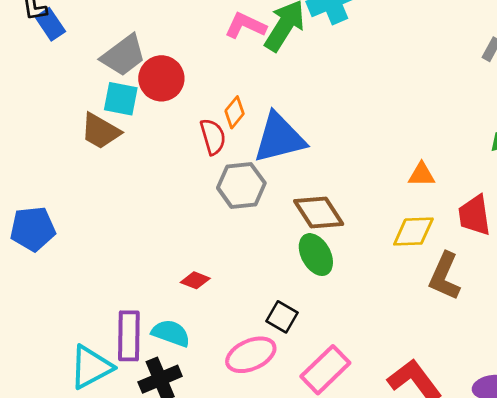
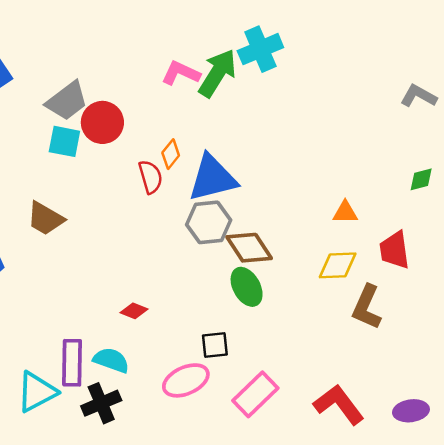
brown trapezoid: (100, 131) -> (45, 219), moved
gray hexagon: (241, 185) -> (209, 222), moved
black square: (282, 317) -> (215, 345), turned -36

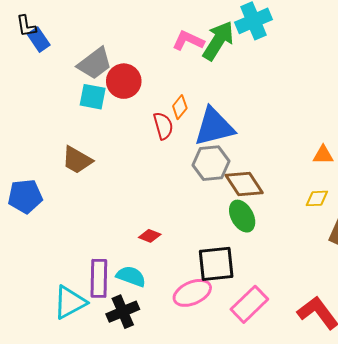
yellow diamond: (338, 265) -> (317, 198), size x0.7
black square: (215, 345) -> (216, 264), size x1.6

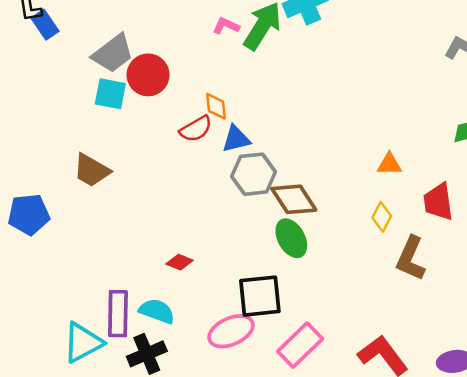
pink L-shape: (188, 41) -> (226, 26), size x0.7
orange diamond: (180, 107) -> (216, 106), turned -45
red semicircle: (163, 126) -> (196, 129), turned 76
blue triangle: (214, 127) -> (236, 139), moved, size x0.6
yellow diamond: (317, 198) -> (382, 217), turned -60

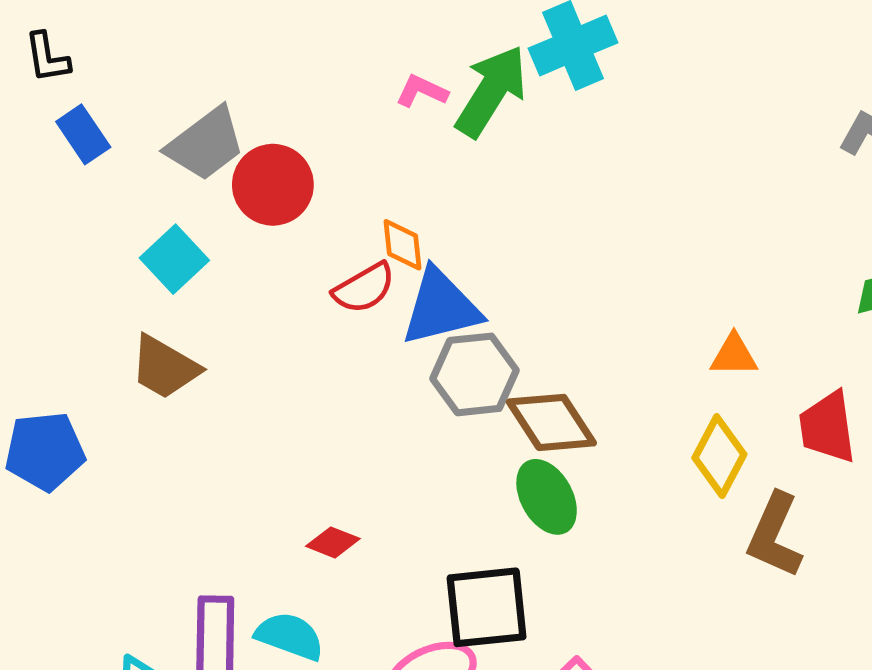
blue rectangle: (45, 25) -> (83, 134), moved
cyan square: (110, 94) -> (174, 259), moved, turned 36
blue triangle: (236, 139) -> (441, 307), size x1.5
yellow diamond: (382, 217) -> (719, 456), size x1.4

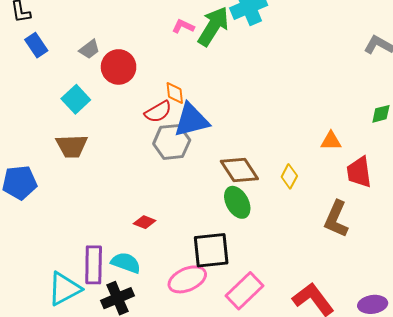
gray trapezoid: (206, 144) -> (89, 49), size x0.6
orange triangle: (734, 355) -> (331, 141), moved
brown trapezoid: (165, 367) -> (72, 146), turned -32
gray hexagon: (475, 374) -> (172, 142), moved
yellow diamond: (719, 456) -> (289, 176), moved, size x0.7

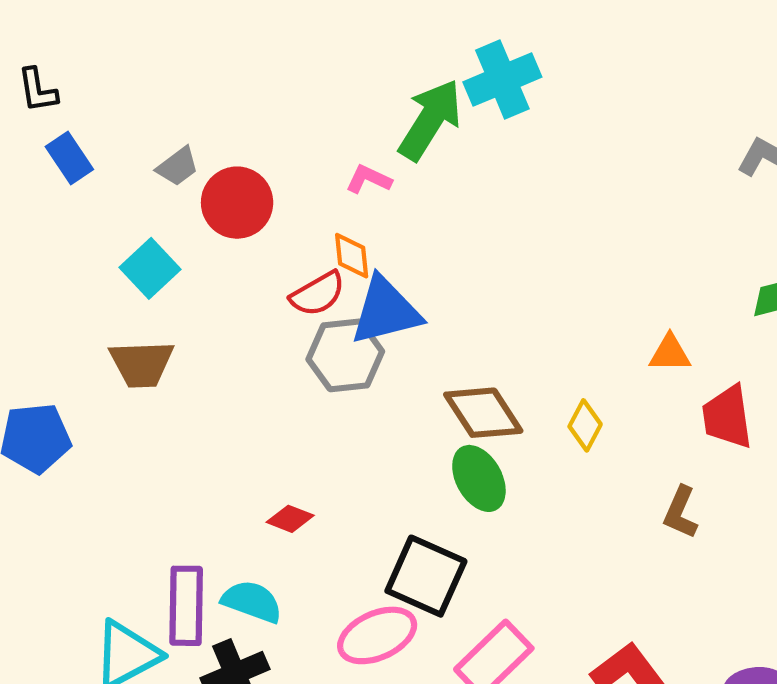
pink L-shape: (183, 26) -> (369, 179), moved
brown L-shape: (336, 219) -> (681, 512), size x0.7
black square: (211, 250) -> (426, 576), turned 30

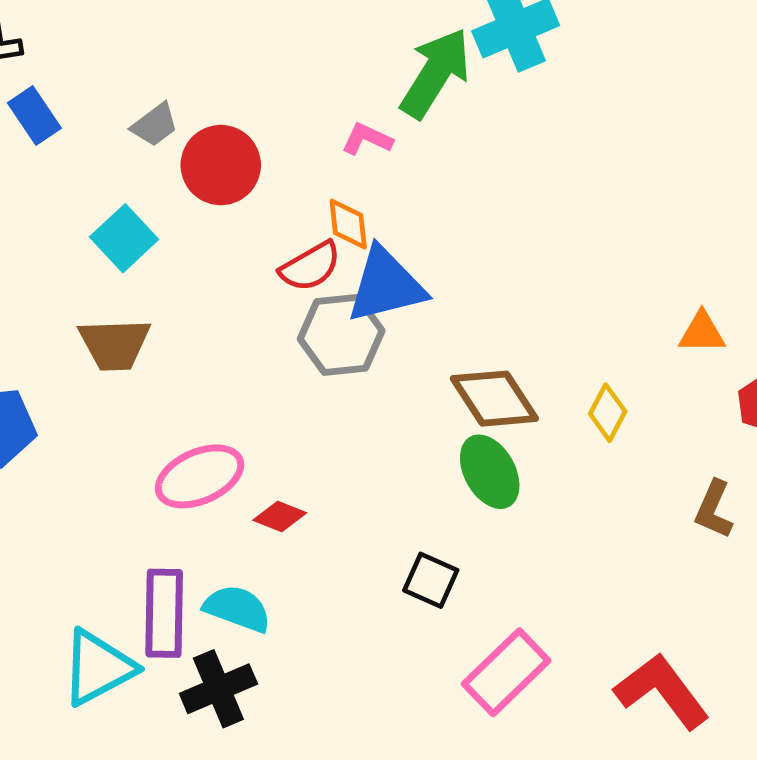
black square: (426, 576) -> (431, 580), size x0.6
pink ellipse: (377, 635) -> (200, 476), moved

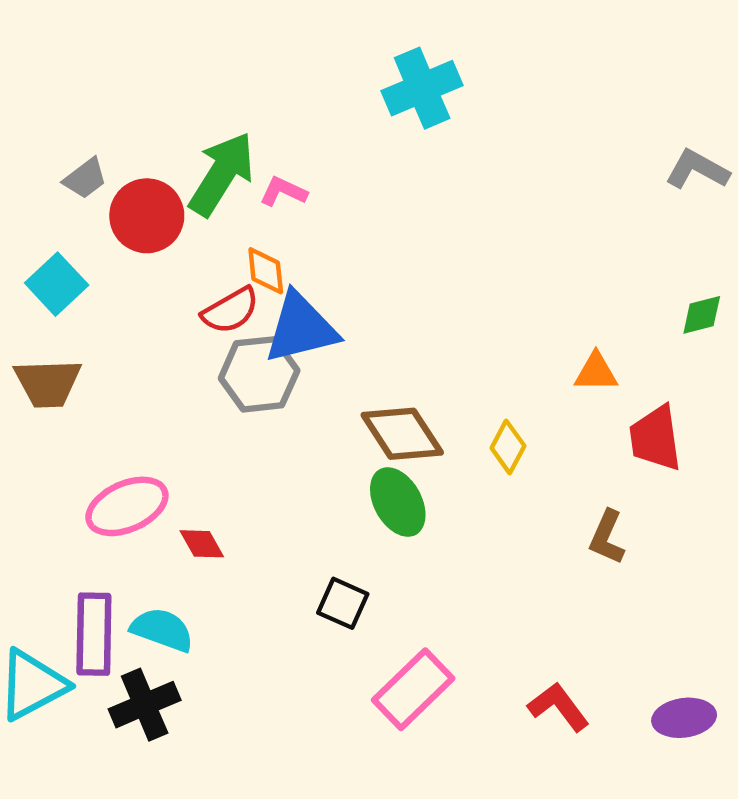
green arrow: (435, 73) -> (222, 174), moved
red diamond: (280, 517) -> (202, 544), turned 39
red L-shape: (662, 691) -> (559, 707), size x0.7

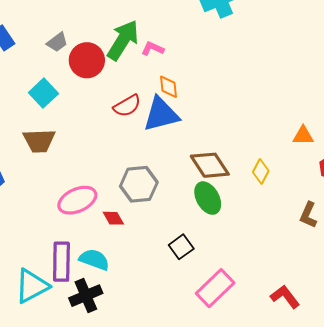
orange diamond: (266, 271) -> (168, 87), moved
gray hexagon: (259, 374) -> (139, 184), moved
black square: (343, 603) -> (181, 247), turned 30

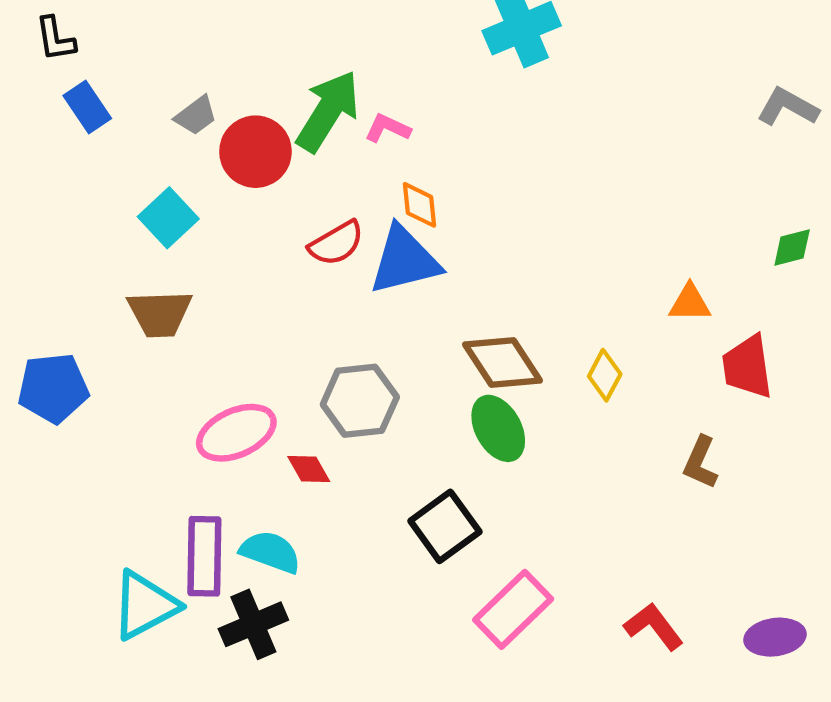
black square: (181, 247) -> (445, 526), size x1.4

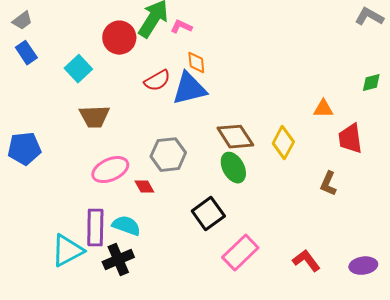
blue rectangle: (87, 107) -> (26, 53), moved
gray trapezoid: (196, 115) -> (22, 21), moved
brown trapezoid: (160, 313) -> (94, 117), moved
yellow diamond: (605, 375) -> (283, 143), size x1.4

